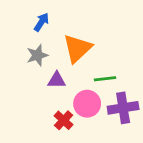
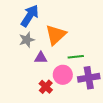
blue arrow: (41, 22) -> (30, 16), size x1.6

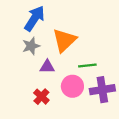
red cross: (46, 87) -> (41, 97), moved

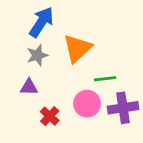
purple triangle: (47, 67) -> (29, 87), moved

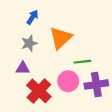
blue arrow: (41, 22) -> (32, 17), size x0.6
red cross: (50, 116) -> (39, 91), size x1.6

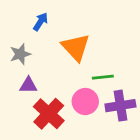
orange triangle: (61, 38) -> (76, 47), turned -30
gray star: (29, 43) -> (20, 54), moved

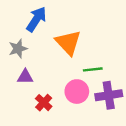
blue arrow: (41, 22) -> (36, 19), size x1.5
red cross: (49, 114) -> (44, 103), size x0.6

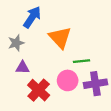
red cross: (44, 103) -> (39, 90), size x1.5

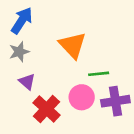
blue arrow: (32, 17) -> (22, 20), moved
purple triangle: (23, 68) -> (27, 82), turned 40

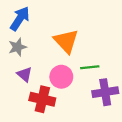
pink circle: (82, 97) -> (61, 77), moved
red cross: (47, 109) -> (42, 99), turned -30

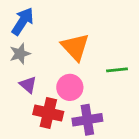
green line: (90, 67) -> (117, 70), moved
purple cross: (105, 92) -> (87, 120), moved

